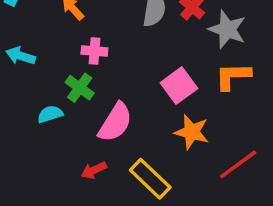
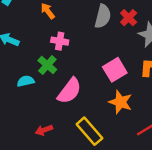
red arrow: (94, 170) -> (44, 130), moved

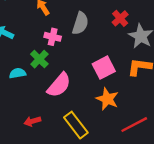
gray semicircle: (103, 16) -> (80, 23), moved

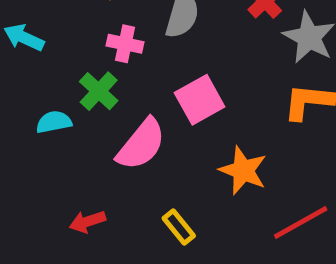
pink square: (104, 68) -> (200, 100), moved
yellow rectangle: (76, 125) -> (179, 227), size x0.6

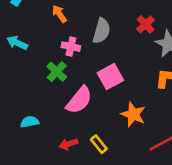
cyan semicircle: (54, 122) -> (30, 122), moved
red arrow: (87, 222) -> (68, 144), moved

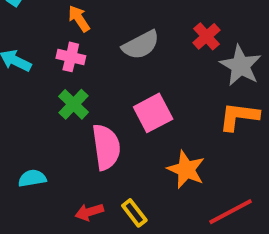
gray semicircle: (101, 31) -> (141, 45), turned 45
pink cross: (71, 47) -> (71, 57), moved
pink semicircle: (79, 100) -> (106, 147), turned -48

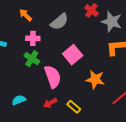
pink cross: (71, 57) -> (33, 38), moved
red arrow: (89, 212) -> (50, 103), moved

